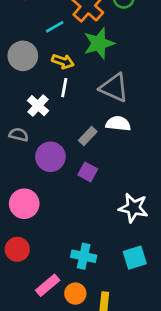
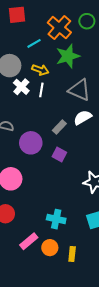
white cross: (38, 106) -> (21, 87), moved
white semicircle: (118, 124) -> (83, 117), turned -36

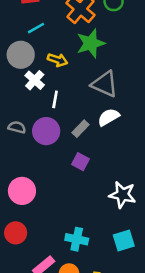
cyan line: (34, 43) -> (36, 28), moved
white line: (41, 90) -> (55, 99), moved
purple circle: (31, 143) -> (46, 131), moved

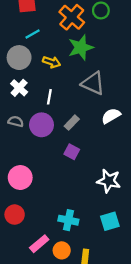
white cross: (35, 80) -> (19, 88), moved
white semicircle: (108, 117) -> (111, 116), moved

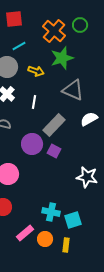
gray rectangle: (72, 123) -> (54, 125), size x1.6
purple circle: (41, 125) -> (32, 144), moved
cyan square: (110, 221) -> (73, 220), moved

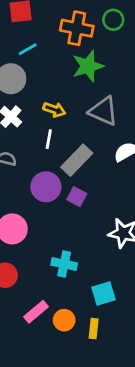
orange cross: (54, 31) -> (77, 28), turned -30
yellow arrow: (36, 71) -> (54, 110), moved
white line: (34, 102) -> (49, 139), moved
cyan cross: (51, 212) -> (64, 264), moved

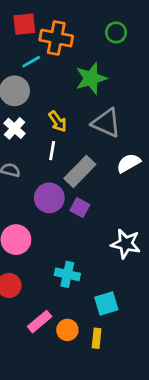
orange cross: (77, 28) -> (56, 38), moved
yellow arrow: (54, 110) -> (58, 121), turned 35

